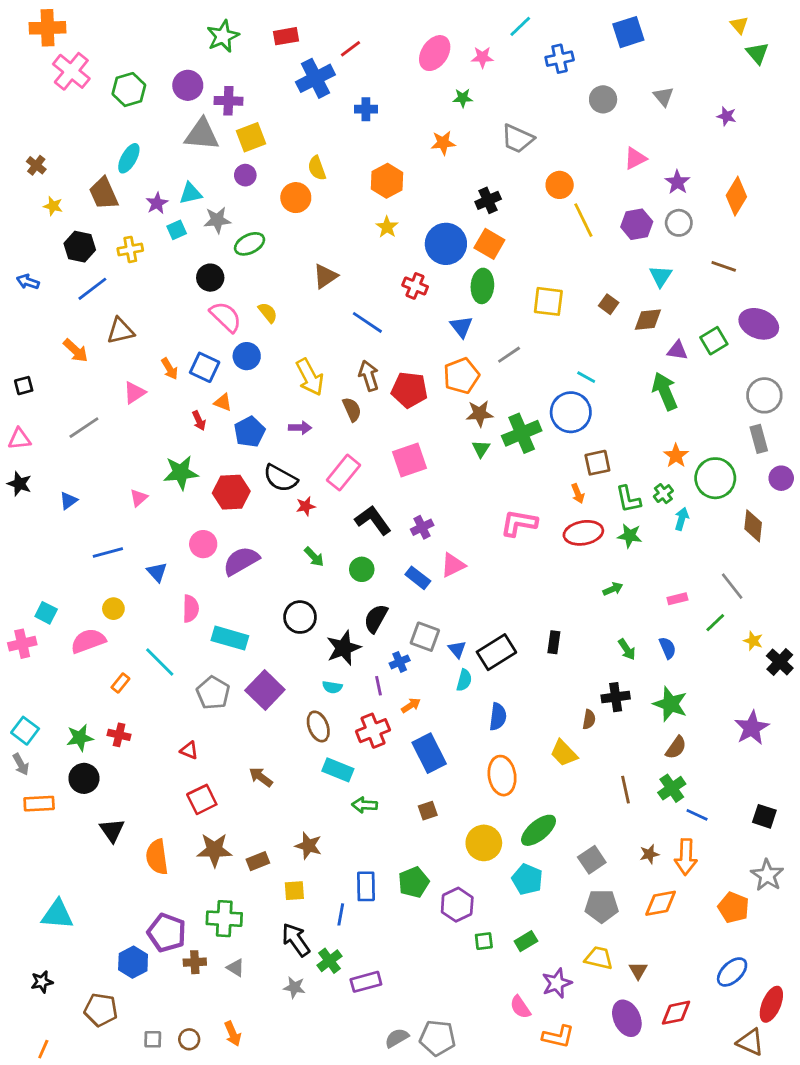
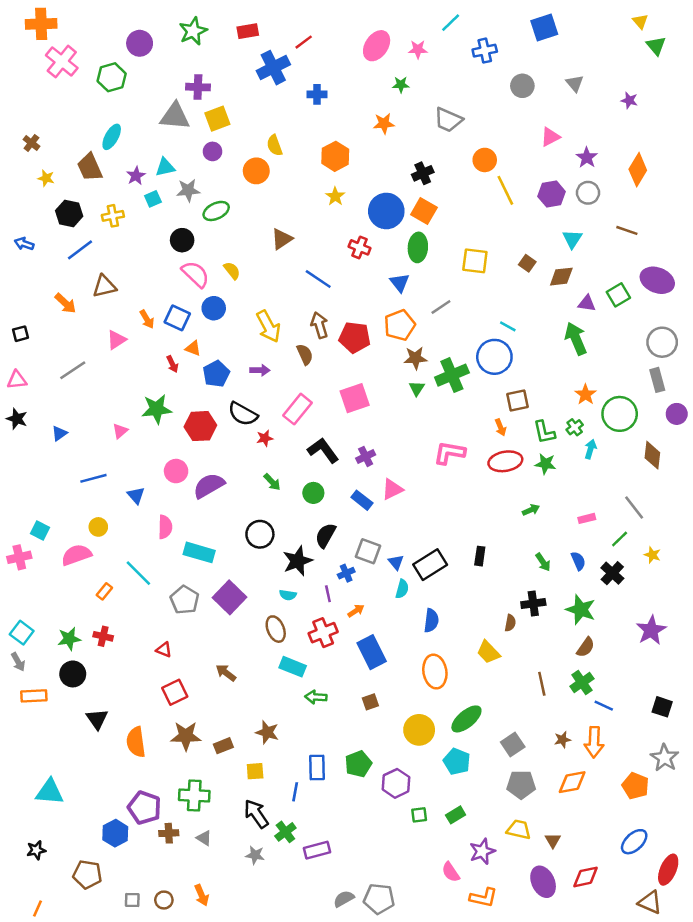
purple circle: (188, 85) -> (140, 43), moved
black cross: (780, 662) -> (612, 573), moved

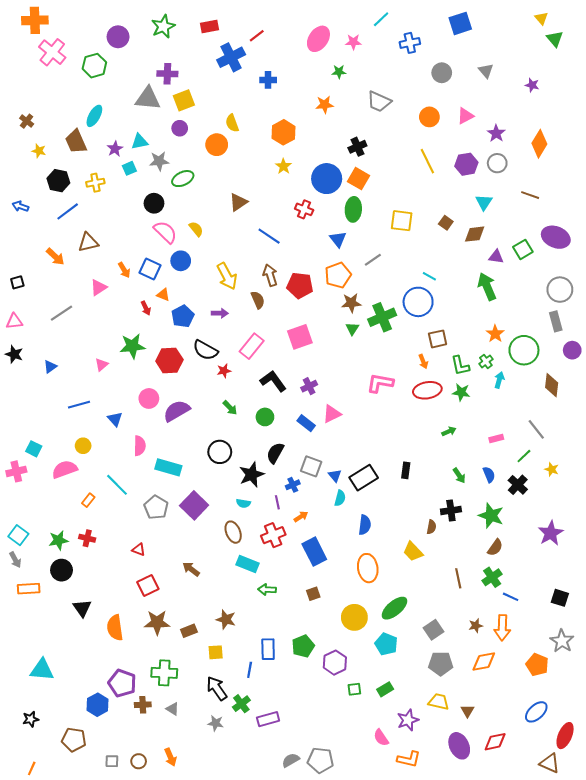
orange circle: (485, 160) -> (429, 117), moved

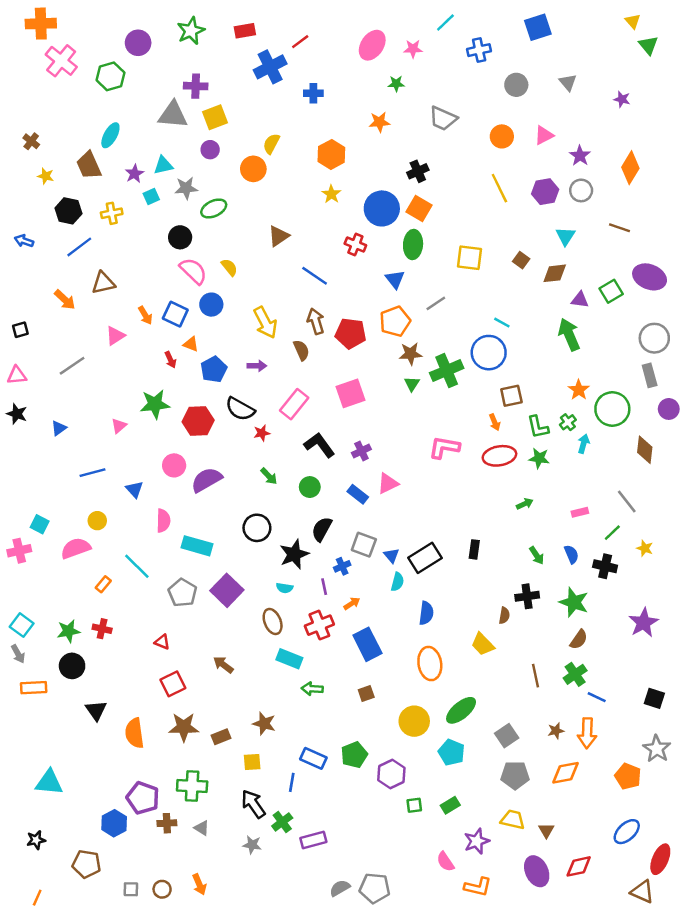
yellow semicircle: (232, 123) -> (271, 144), turned 48
black cross: (518, 485) -> (605, 566), turned -30
blue rectangle: (268, 649) -> (313, 758), turned -65

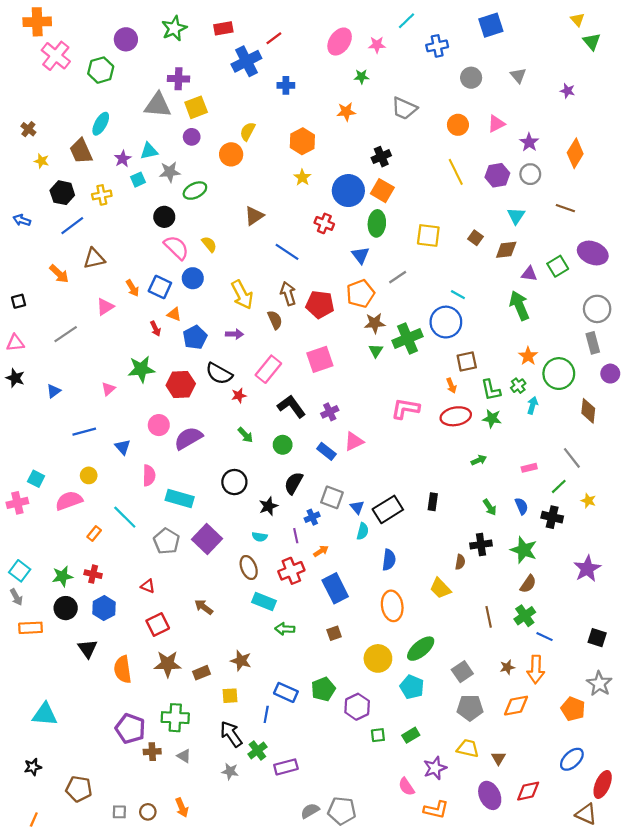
black star: (294, 554) -> (268, 506), size x0.7
blue hexagon: (114, 823) -> (104, 608), moved

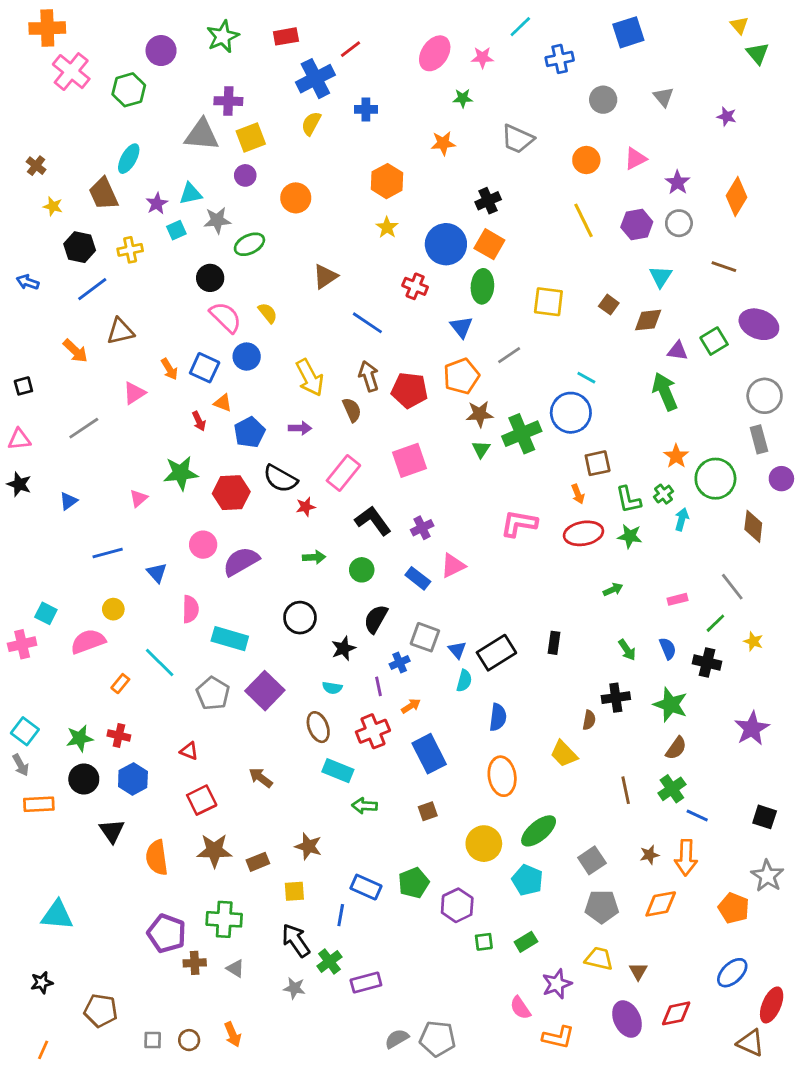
yellow semicircle: (248, 131) -> (311, 124), moved
green arrow: (245, 435) -> (314, 557), turned -49

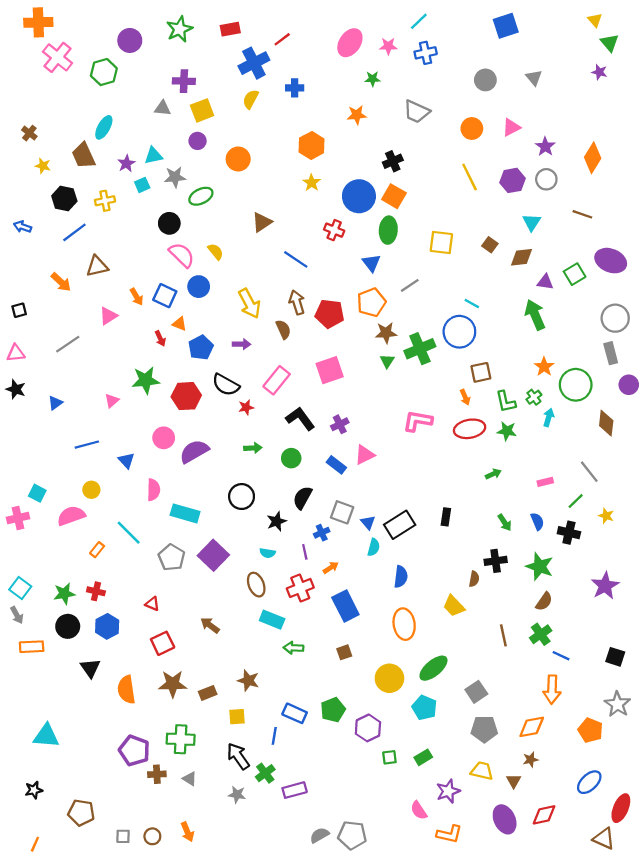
blue cross: (560, 59) -> (426, 53), moved
purple star: (727, 116) -> (599, 72), moved
gray triangle: (202, 135) -> (163, 108), size x0.6
brown star: (649, 855) -> (531, 760), moved

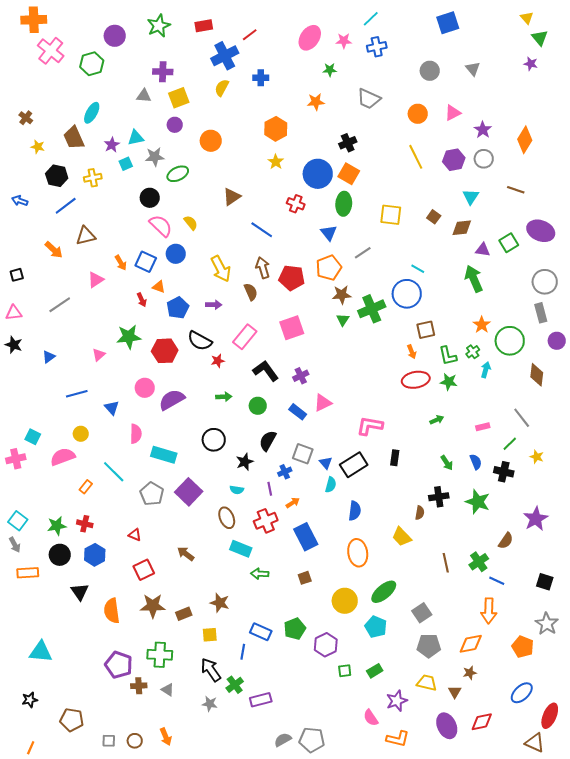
pink L-shape: (418, 421) -> (370, 426), moved
brown semicircle: (544, 602) -> (506, 541), moved

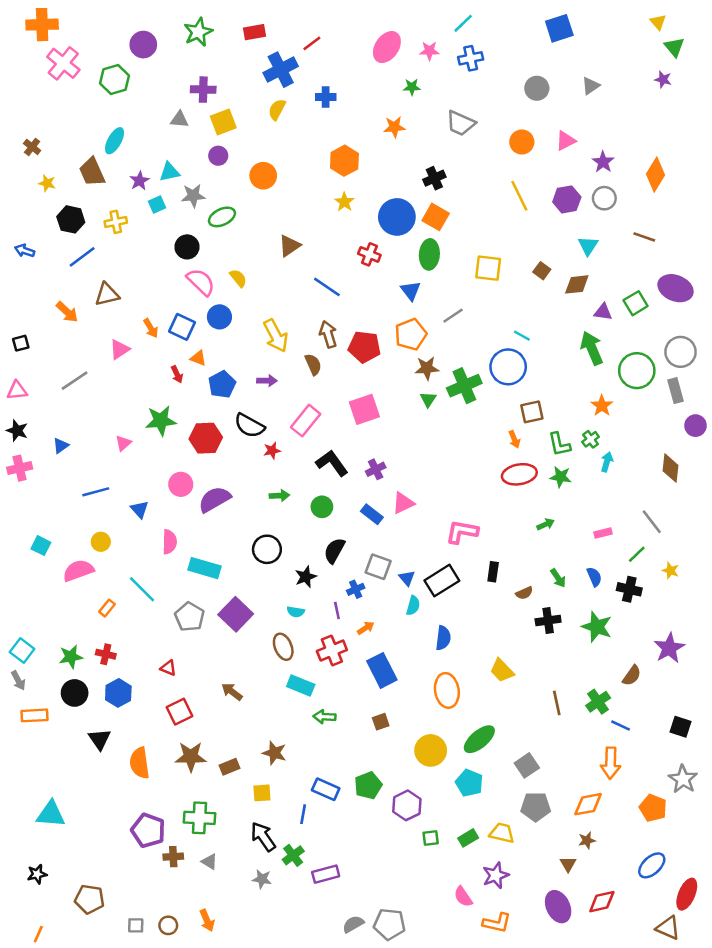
gray triangle: (473, 69) -> (591, 86), turned 35
green circle: (510, 341) -> (637, 371), moved
pink cross: (16, 459) -> (20, 468), moved
brown semicircle: (420, 513) -> (524, 593), moved, turned 56
yellow trapezoid: (427, 683) -> (502, 833), moved

